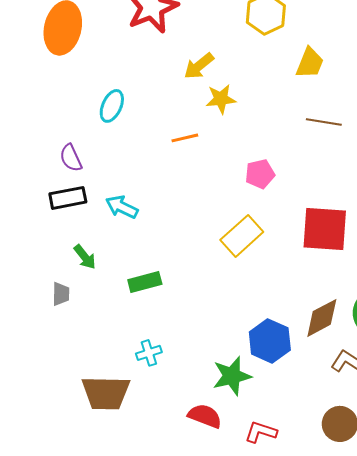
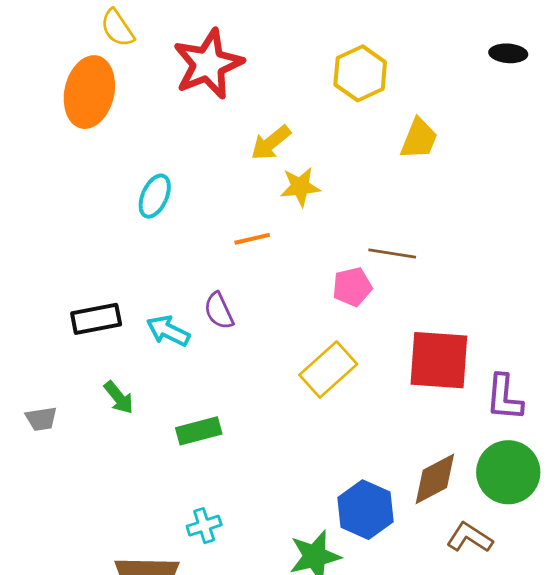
brown line: (324, 122) -> (392, 253), moved
purple semicircle: (71, 158) -> (219, 311), moved
gray trapezoid: (61, 294) -> (41, 419), moved, turned 80

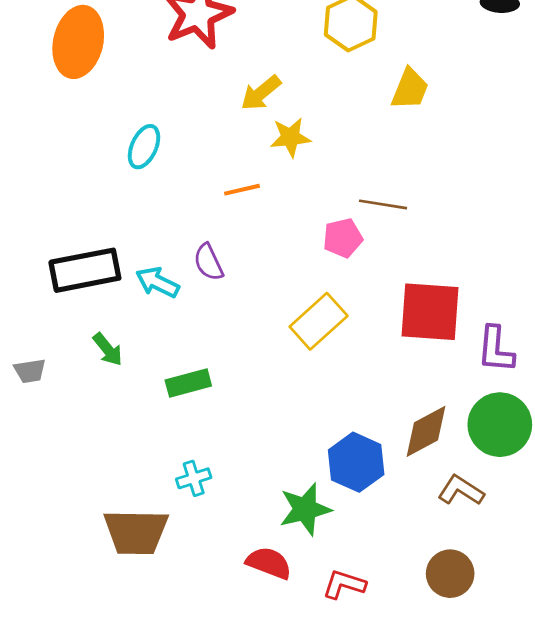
black rectangle: (96, 319) -> (85, 270), size x1.4

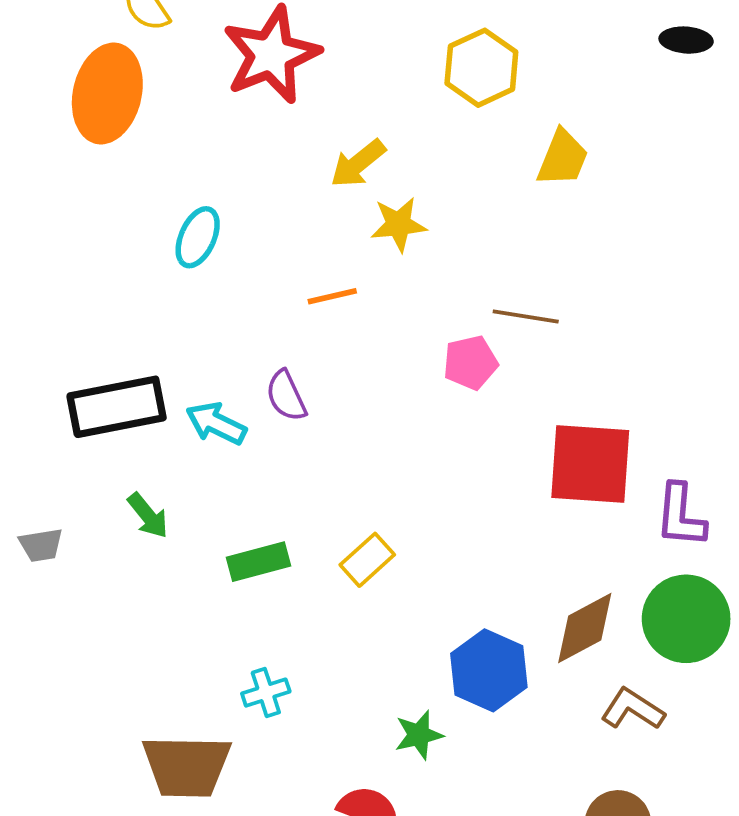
yellow rectangle: (319, 321) -> (367, 560), moved, size x0.7
green star: (305, 509) -> (419, 735), size x0.7

